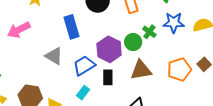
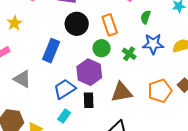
blue rectangle: (71, 27) -> (51, 51), turned 40
green circle: (133, 42) -> (102, 48), moved
gray triangle: (54, 56) -> (22, 79), moved

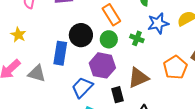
black circle: (77, 24) -> (81, 35), moved
gray triangle: (22, 79) -> (37, 74), moved
black rectangle: (89, 100) -> (117, 95), moved

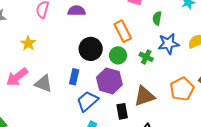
blue rectangle: (60, 53) -> (74, 77), moved, size x0.7

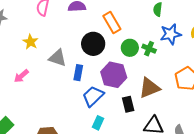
orange rectangle: (123, 31) -> (112, 23), moved
green circle: (118, 55) -> (130, 48), moved
pink arrow: (17, 77) -> (21, 76), size x0.7
gray triangle: (43, 84) -> (57, 58), moved

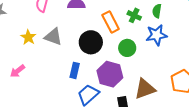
blue star: (171, 34) -> (156, 35), moved
green cross: (149, 49) -> (134, 15), moved
gray triangle: (57, 58) -> (53, 37), moved

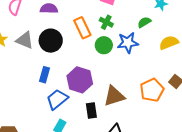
green semicircle: (157, 11) -> (144, 22), moved, turned 48
black circle: (91, 42) -> (51, 41), moved
green circle: (127, 48) -> (104, 45), moved

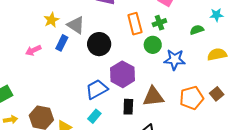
green cross: (106, 22) -> (159, 23), turned 32
black circle: (51, 41) -> (99, 44), moved
blue star: (128, 43) -> (175, 60), moved
blue rectangle: (45, 75) -> (62, 43), moved

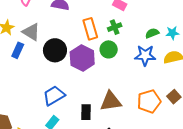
cyan star: (216, 15) -> (172, 33), moved
blue star: (175, 60) -> (145, 55), moved
purple hexagon: (123, 74) -> (82, 58), moved

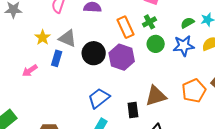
green circle: (109, 49) -> (156, 44), moved

